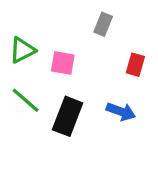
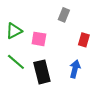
blue arrow: (121, 112) -> (75, 69), turned -96
black rectangle: (68, 116) -> (42, 72), turned -35

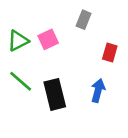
pink square: (39, 39) -> (48, 39), moved, turned -35

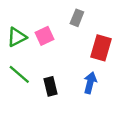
red rectangle: (110, 52) -> (101, 48), size x1.5
black rectangle: (55, 94) -> (50, 86), size x0.7

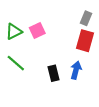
gray rectangle: (77, 18) -> (86, 18), moved
black rectangle: (50, 86) -> (53, 73), moved

